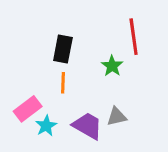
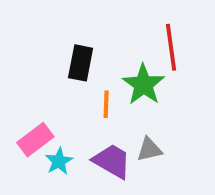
green star: (112, 66) -> (143, 85), size x1.5
orange line: (63, 83) -> (106, 104), moved

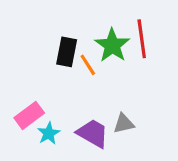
green star: (143, 85) -> (112, 45), moved
orange line: (106, 104) -> (88, 65), moved, turned -35

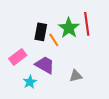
pink rectangle: (29, 115) -> (18, 57), moved
purple trapezoid: (93, 133) -> (45, 65), moved

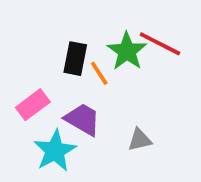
red line: (87, 24) -> (160, 44), turned -55
cyan star: (30, 82) -> (55, 151), size x1.6

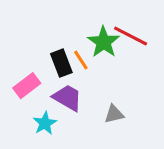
black rectangle: (75, 59) -> (61, 63), moved, turned -32
cyan star: (55, 151) -> (45, 123), size x0.7

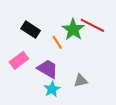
black rectangle: (61, 63) -> (31, 30), moved, turned -36
cyan star: (45, 123) -> (52, 89), moved

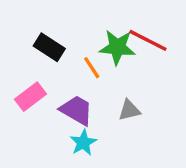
green star: (73, 30) -> (117, 47), turned -30
gray triangle: (81, 81) -> (129, 110), moved

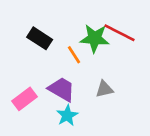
pink rectangle: (31, 97) -> (24, 99), moved

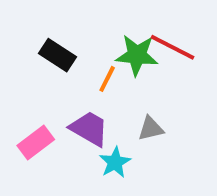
orange line: (74, 55) -> (107, 79), turned 60
cyan star: (67, 115) -> (115, 162), moved

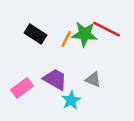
orange line: (107, 79) -> (66, 39), moved
gray triangle: (151, 129) -> (93, 79), turned 35

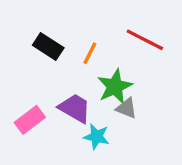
green star: (85, 34) -> (115, 87), moved, turned -30
cyan star: (71, 100) -> (96, 137), turned -30

